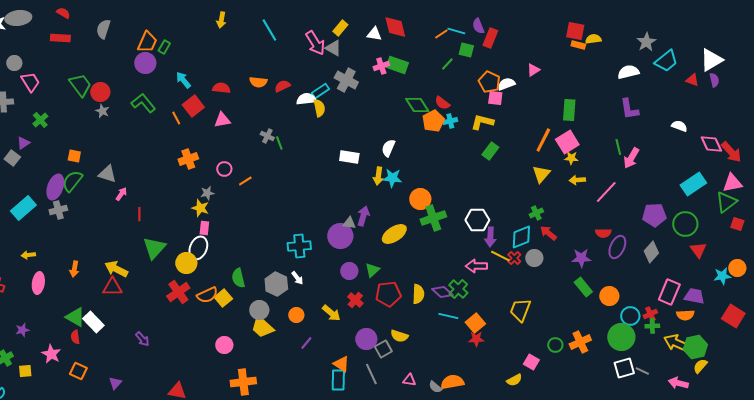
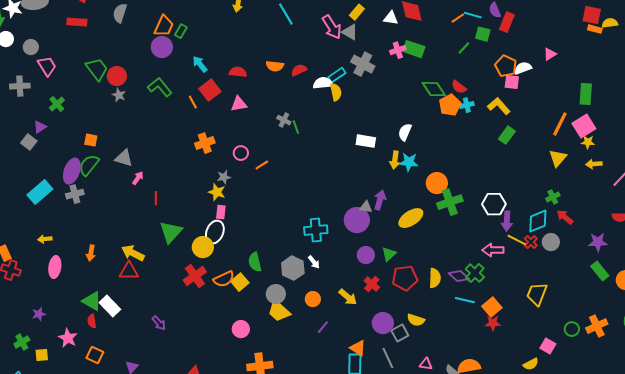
yellow L-shape: (482, 122) -> (499, 106), turned 35

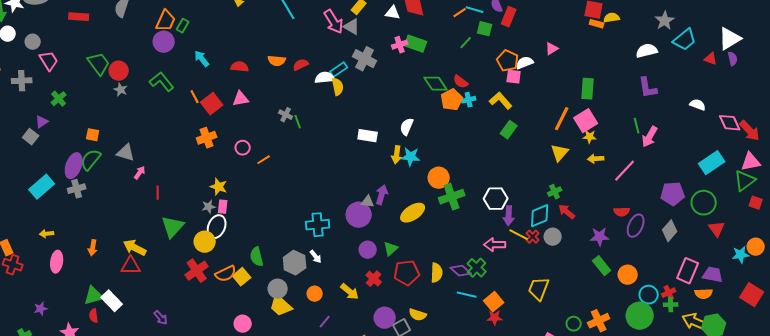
red square: (210, 90) -> (212, 104), moved
gray star: (224, 177) -> (209, 207), moved
green triangle: (92, 301) -> (94, 296), turned -45

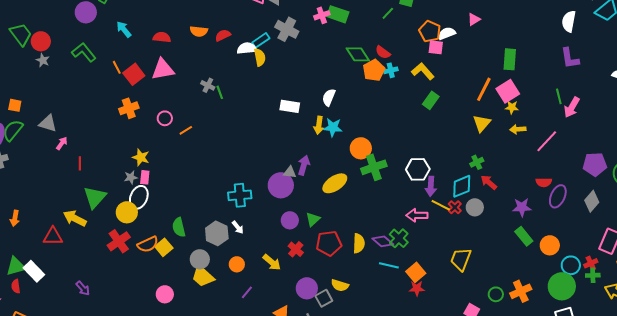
white semicircle: (647, 51) -> (569, 21), turned -65
pink triangle: (241, 99) -> (163, 69), size x1.4
yellow arrow: (135, 248) -> (75, 218), moved

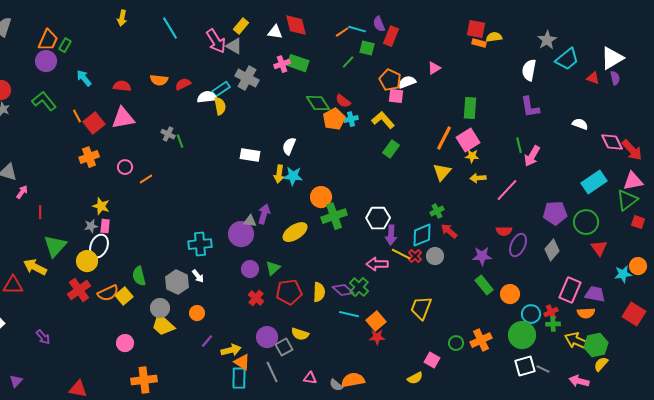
yellow arrow: (272, 262) -> (231, 350), moved, turned -54

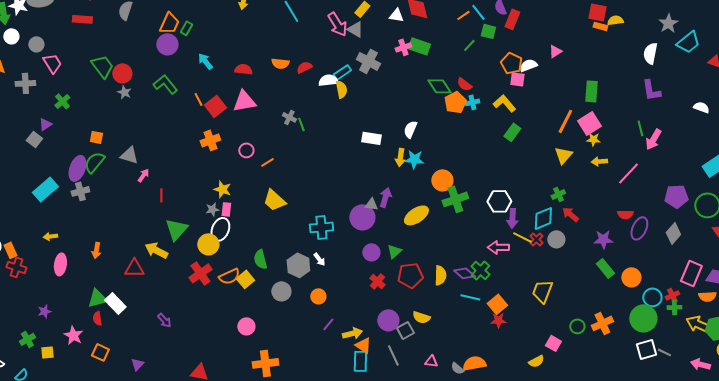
cyan line: (357, 29) -> (478, 12), turned 36
yellow trapezoid: (163, 325) -> (274, 200), moved

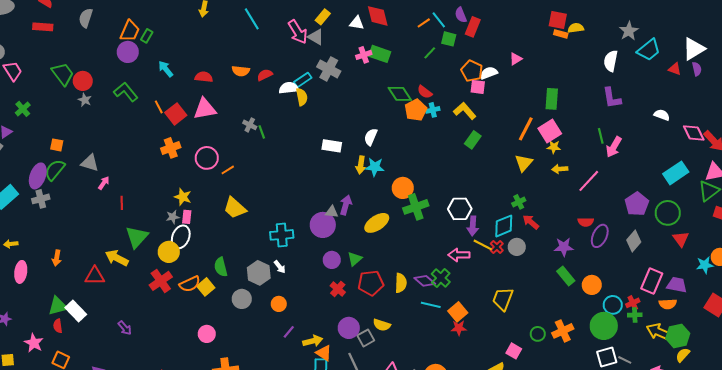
pink circle: (246, 150) -> (207, 158), size x1.5
purple pentagon: (676, 196) -> (637, 204), turned -30

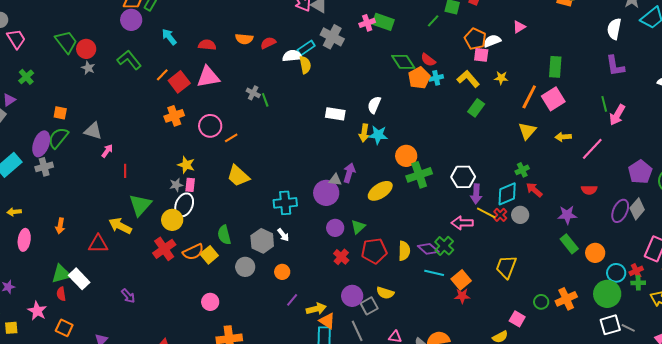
orange line: (159, 107) -> (162, 75), turned 72
yellow star: (554, 147) -> (501, 78), moved
purple ellipse: (600, 236) -> (620, 211), moved

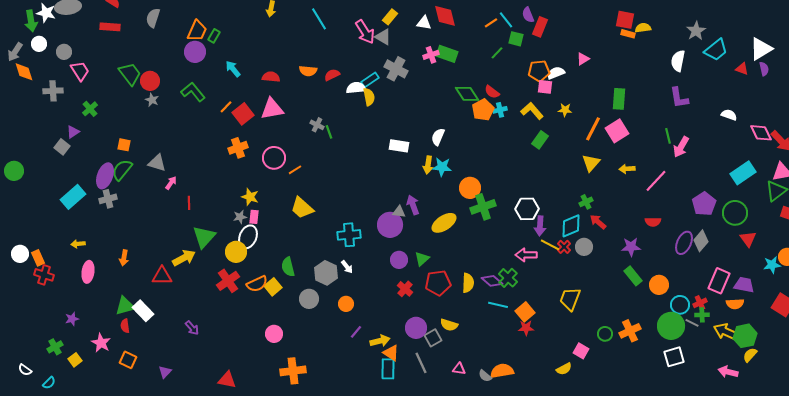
orange pentagon: (475, 39) -> (539, 71), turned -30
purple arrow: (349, 173) -> (413, 205), turned -36
yellow arrow: (120, 226) -> (184, 258), turned 125
yellow square: (11, 328) -> (75, 360), turned -32
gray line: (628, 328) -> (692, 323), moved

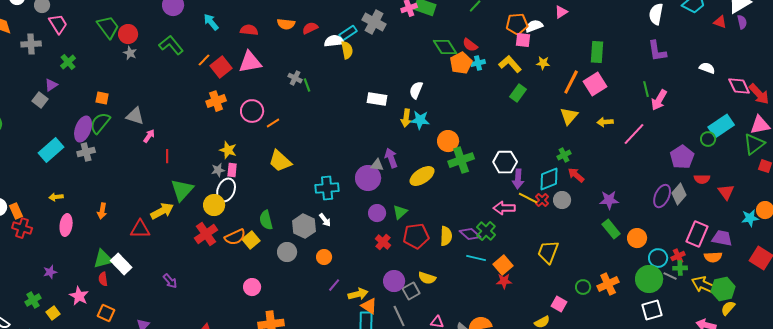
green circle: (735, 213) -> (708, 139), moved, size x0.6
red semicircle: (653, 222) -> (702, 179), moved

